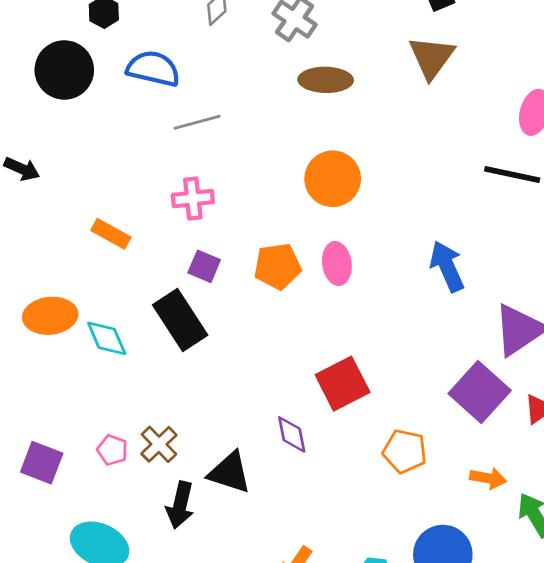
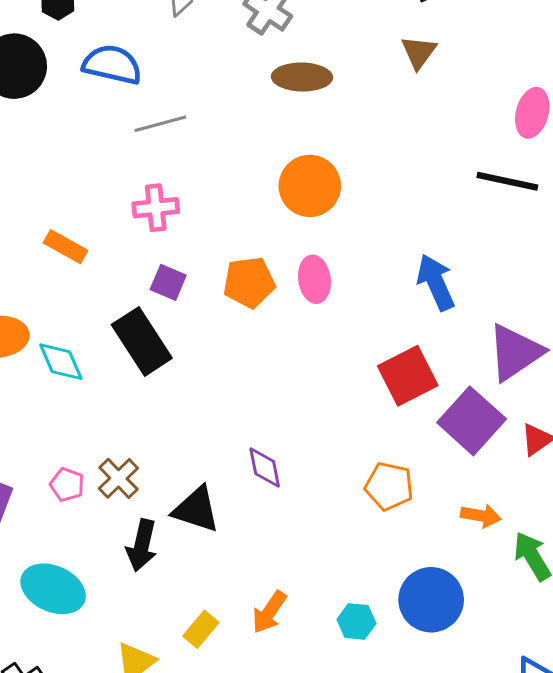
brown triangle: (432, 57) -> (419, 52), size x0.7
red square: (343, 384) -> (408, 376), moved

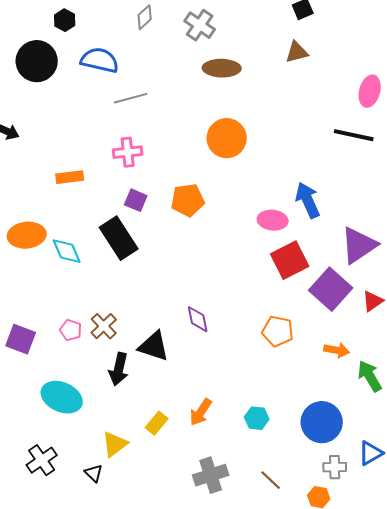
brown triangle: (419, 52) -> (297, 52), turned 40
orange rectangle: (66, 247) -> (70, 177), turned -36
pink ellipse: (314, 279) -> (273, 220), moved, turned -76
blue circle: (431, 600) -> (322, 422), moved

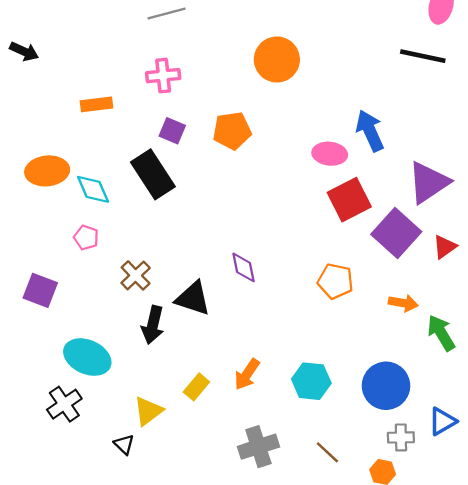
pink pentagon: (71, 330) -> (86, 238), moved
cyan hexagon: (257, 418) -> (311, 381), size x1.4
black cross: (42, 460) -> (64, 404), moved

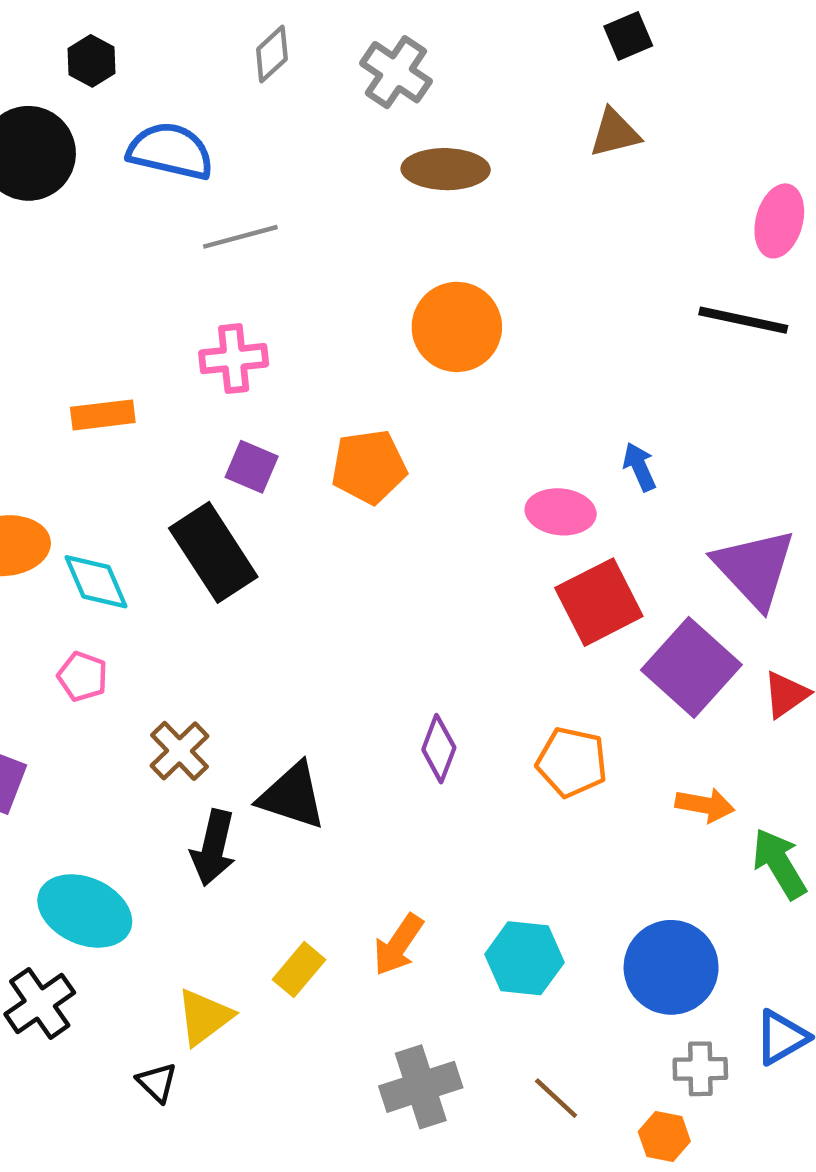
blue arrow: (370, 131) -> (639, 467), size x0.6
purple triangle: (429, 182) -> (754, 568), turned -39
purple diamond: (244, 267) -> (439, 749), moved, turned 32

